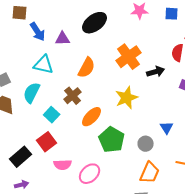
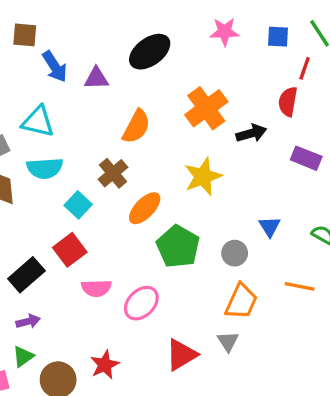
cyan triangle: (44, 65) -> (38, 122), moved
cyan semicircle: (32, 93) -> (45, 168), turned -120

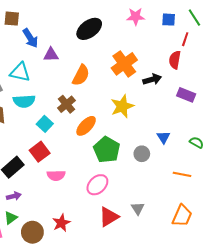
purple triangle: (96, 78) -> (51, 55), moved
orange trapezoid: (241, 301) -> (182, 216), moved
pink ellipse: (141, 303) -> (97, 185), moved

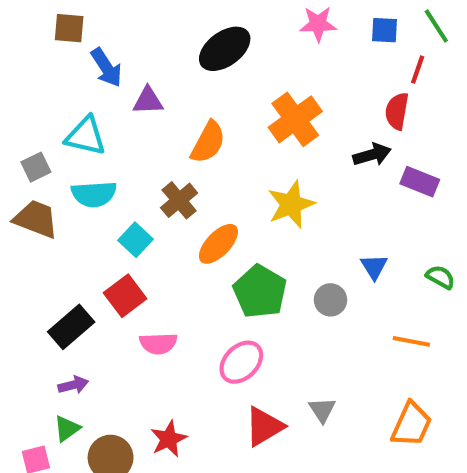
black arrow: (152, 79) -> (372, 155), moved

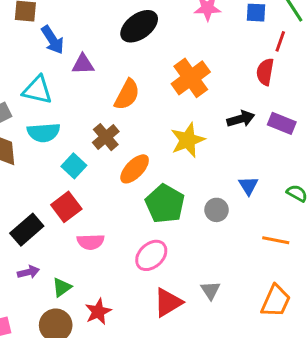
black arrow: (372, 155) -> (241, 119), moved
green triangle: (67, 429) -> (62, 287), moved

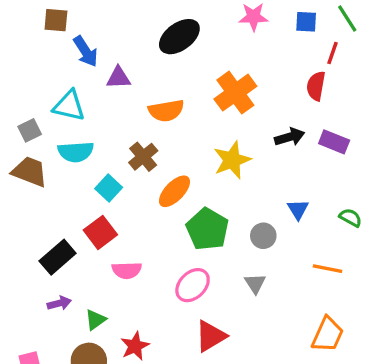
orange semicircle: (127, 95) -> (166, 111), turned 52
gray triangle: (210, 290) -> (255, 283), moved

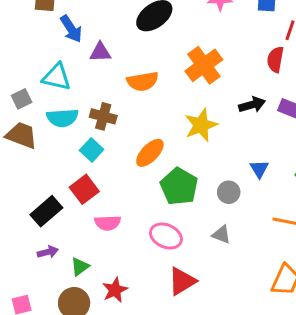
brown cross: (143, 157) -> (103, 116), moved, turned -35
gray triangle: (255, 283) -> (221, 235), turned -36
pink ellipse: (193, 285) -> (166, 236), turned 68

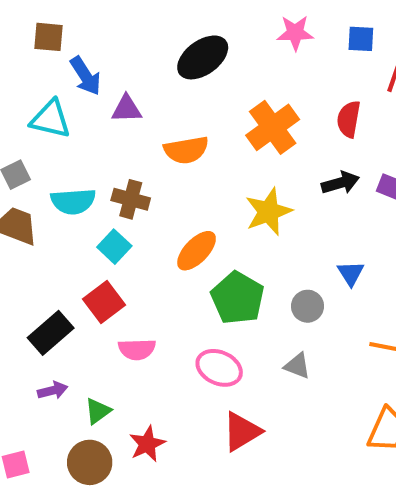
red semicircle: (275, 59) -> (349, 119), moved
cyan triangle: (57, 77) -> (51, 119), moved

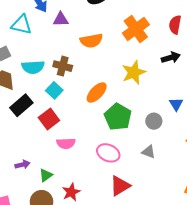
black rectangle: (51, 333) -> (21, 105), moved

